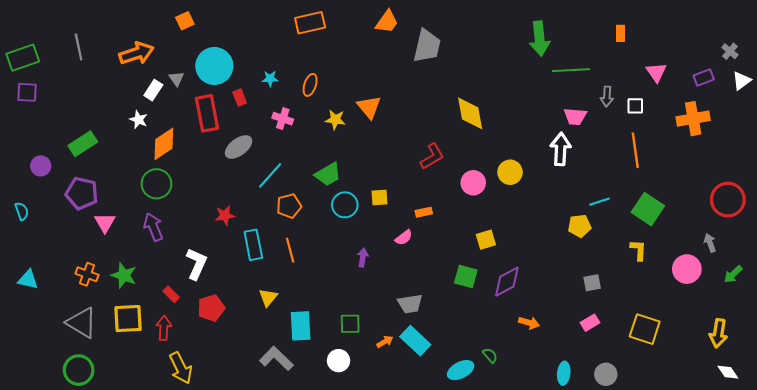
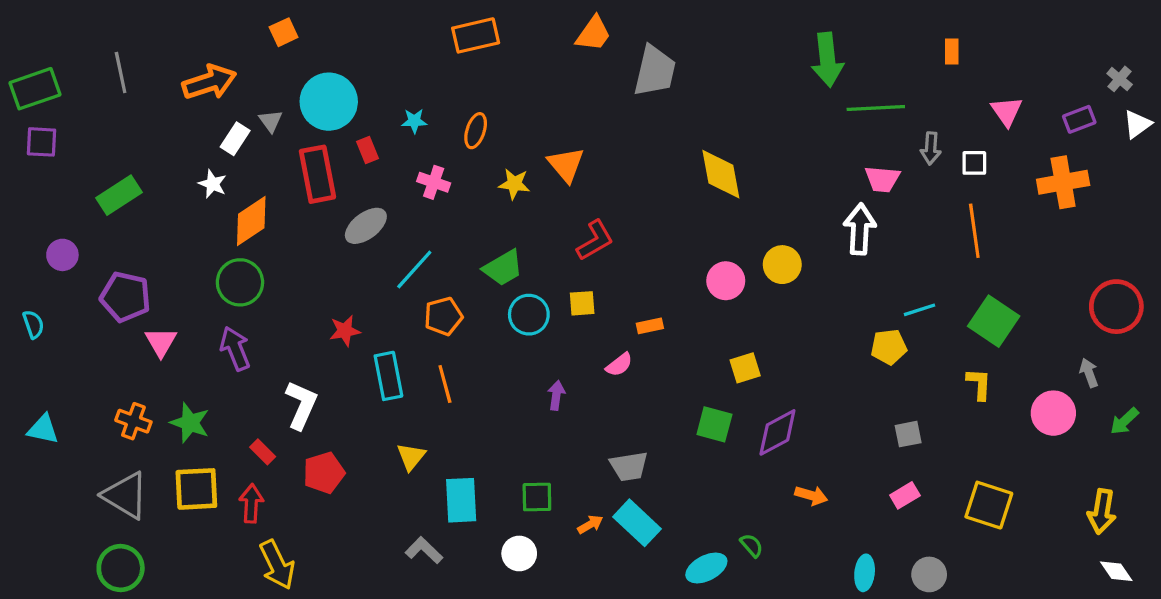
green rectangle: (83, 144) -> (119, 195), moved
red L-shape: (432, 156) -> (595, 240), moved
gray L-shape: (276, 358) -> (424, 550), size x0.7

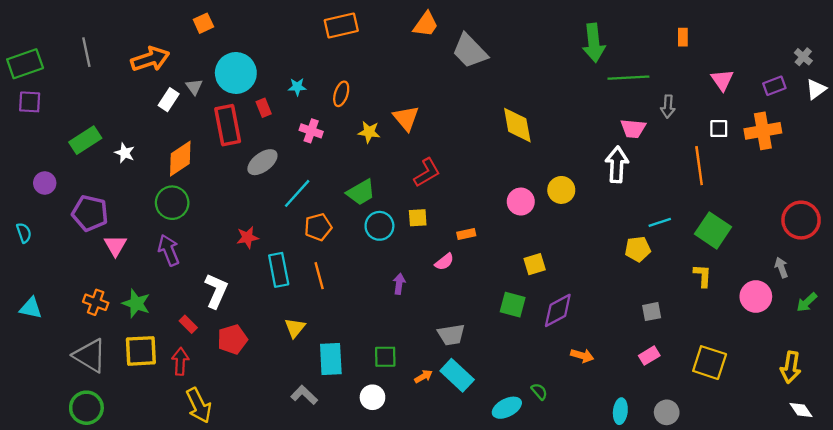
gray trapezoid: (655, 71) -> (470, 51), turned 123
white square: (974, 163) -> (719, 129), moved
white star: (213, 184) -> (125, 153), moved

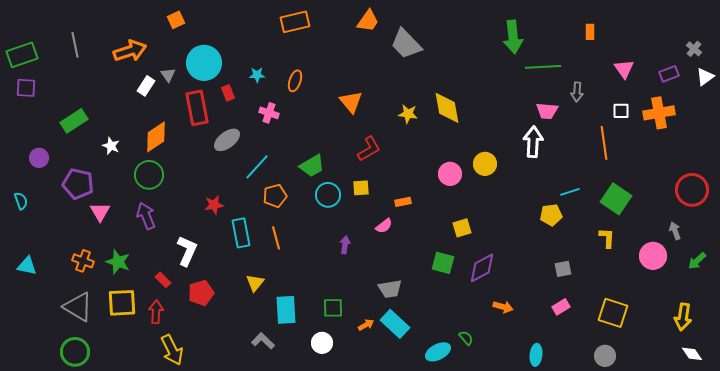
yellow star: (369, 132) -> (408, 114), moved
white star: (125, 153) -> (111, 146), moved
gray circle: (667, 412) -> (605, 356), moved

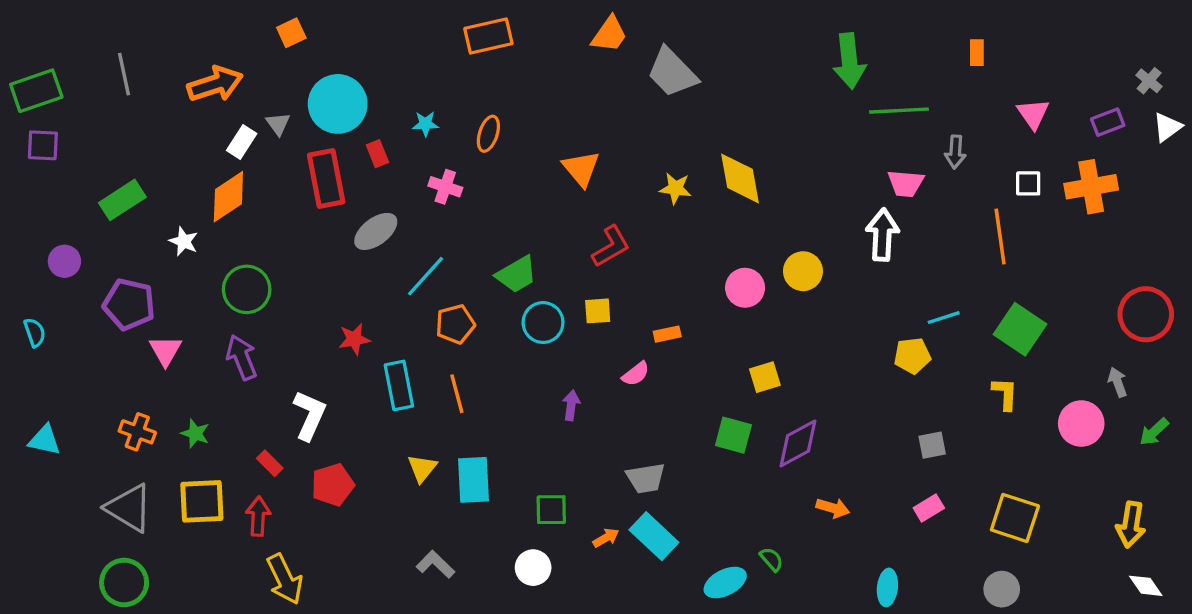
orange diamond: (156, 137) -> (228, 197), moved
green star: (118, 262) -> (195, 433), size x0.7
cyan rectangle: (286, 310) -> (473, 480), moved

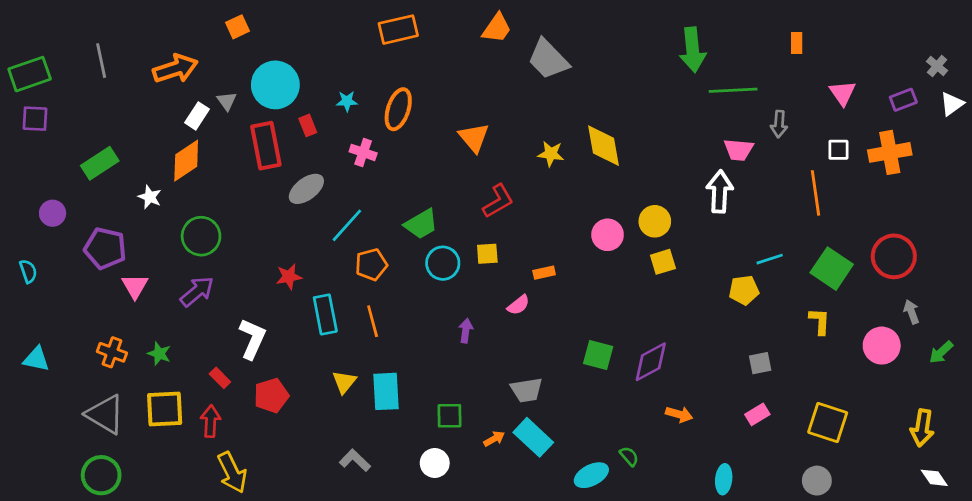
orange ellipse: (488, 134) -> (398, 109), size x1.4
red circle: (1146, 314) -> (894, 256), moved
purple arrow: (242, 357) -> (197, 292), turned 72
yellow square: (765, 377) -> (663, 262), moved

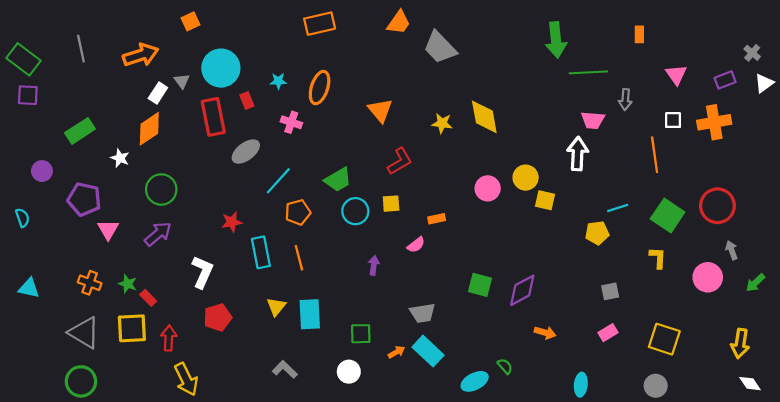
green rectangle: (30, 74) -> (24, 59), turned 56
yellow square: (663, 262) -> (545, 200), moved, turned 30
red rectangle: (220, 378) -> (148, 298), moved

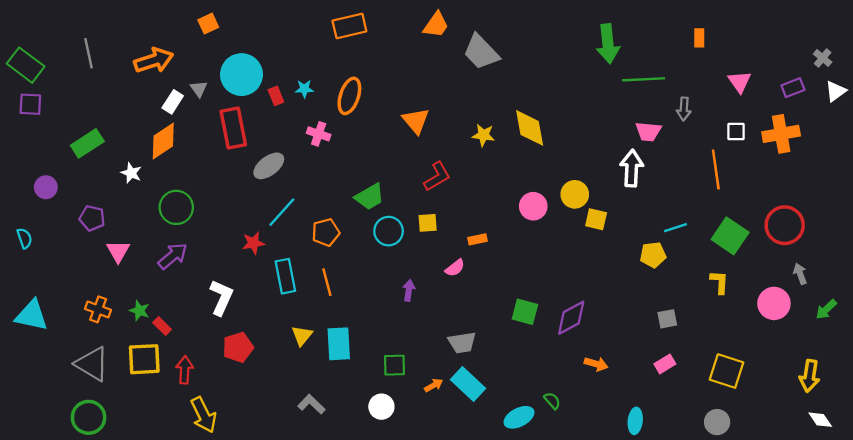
red rectangle: (247, 101) -> (276, 96), moved
cyan line: (278, 181) -> (282, 212), moved
purple pentagon: (84, 199) -> (92, 218), size x0.7
cyan triangle: (29, 288) -> (32, 315), size x1.4

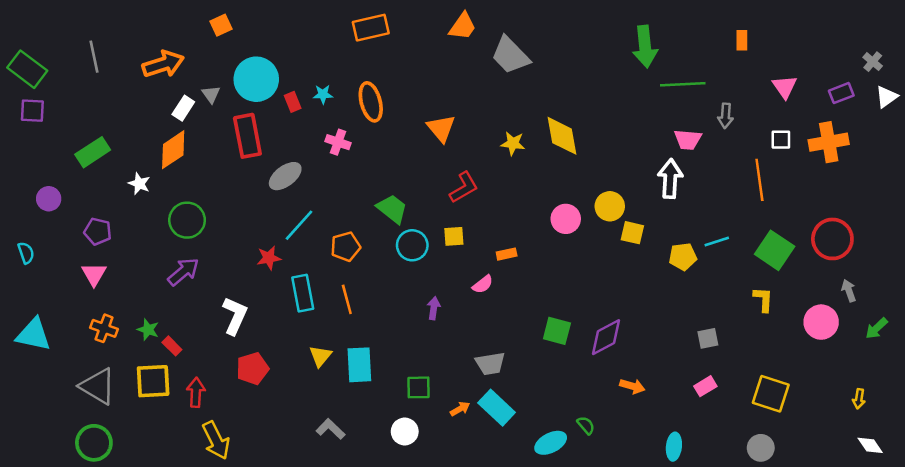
orange ellipse: (349, 96) -> (371, 102), turned -33
green trapezoid: (370, 197) -> (392, 209), turned -112
pink triangle: (118, 251) -> (94, 274), moved
yellow pentagon: (653, 255) -> (683, 257), moved
yellow arrow: (810, 376) -> (859, 399), size x0.6

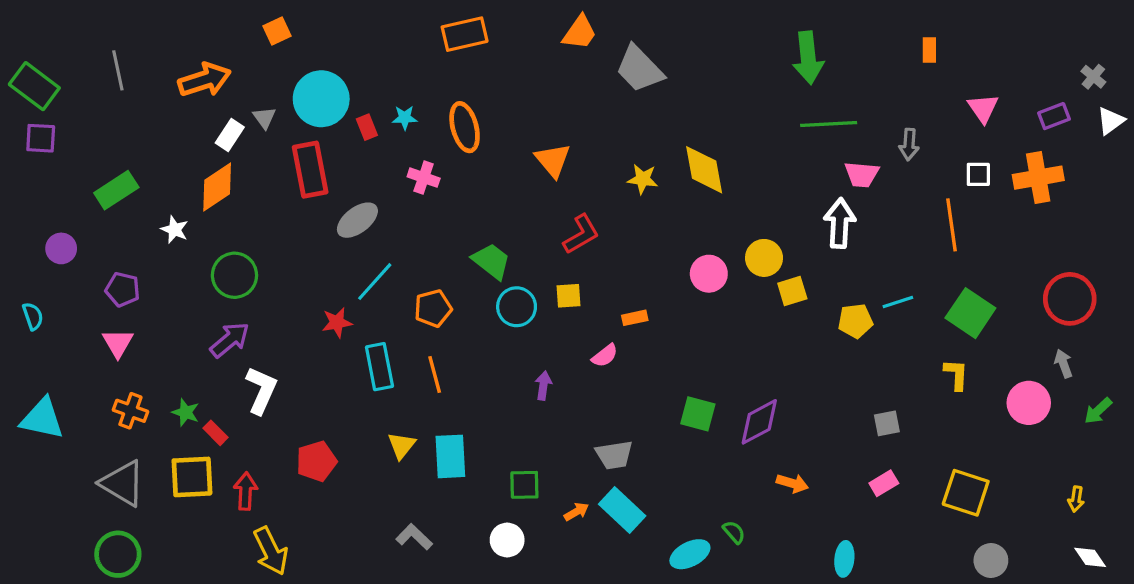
green line: (683, 84) -> (829, 124), moved
yellow square: (632, 233) -> (792, 291), turned -30
red circle: (832, 239) -> (1070, 299), moved
white L-shape: (235, 316) -> (261, 390), moved
gray circle: (761, 448) -> (991, 560), moved

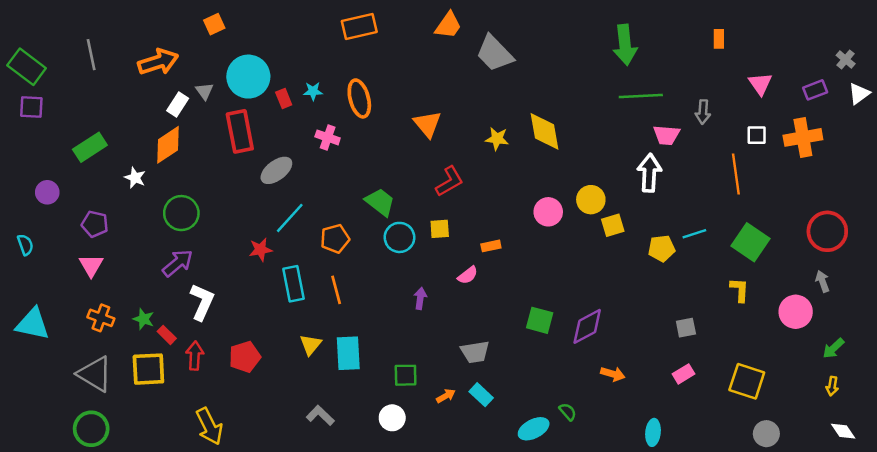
green arrow: (1098, 411) -> (833, 348), moved
red arrow: (246, 491) -> (195, 356), moved
cyan rectangle: (622, 510) -> (481, 395), size x0.7

